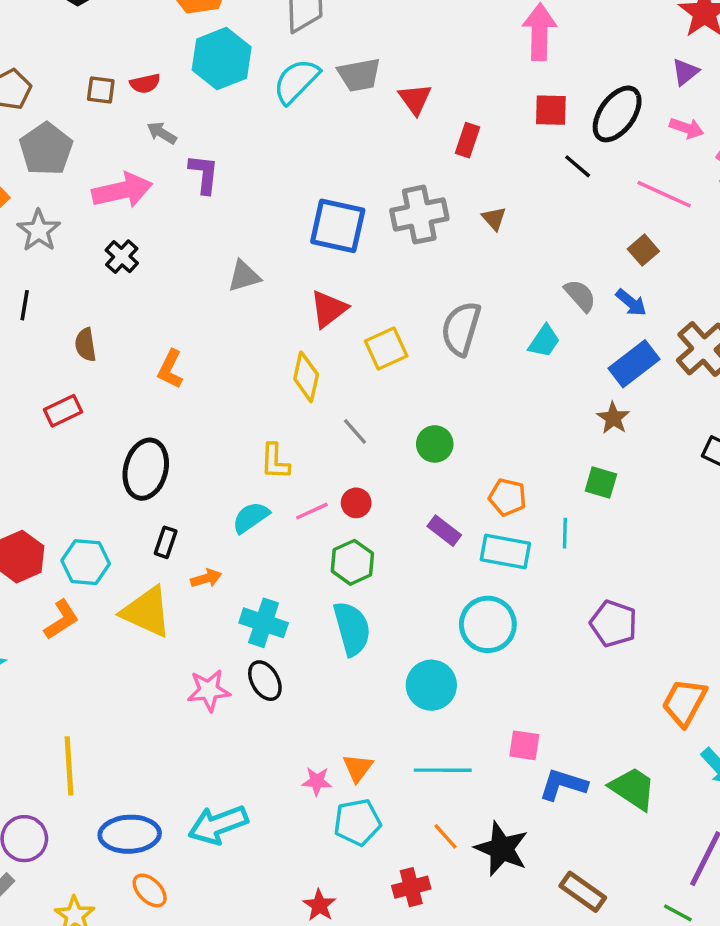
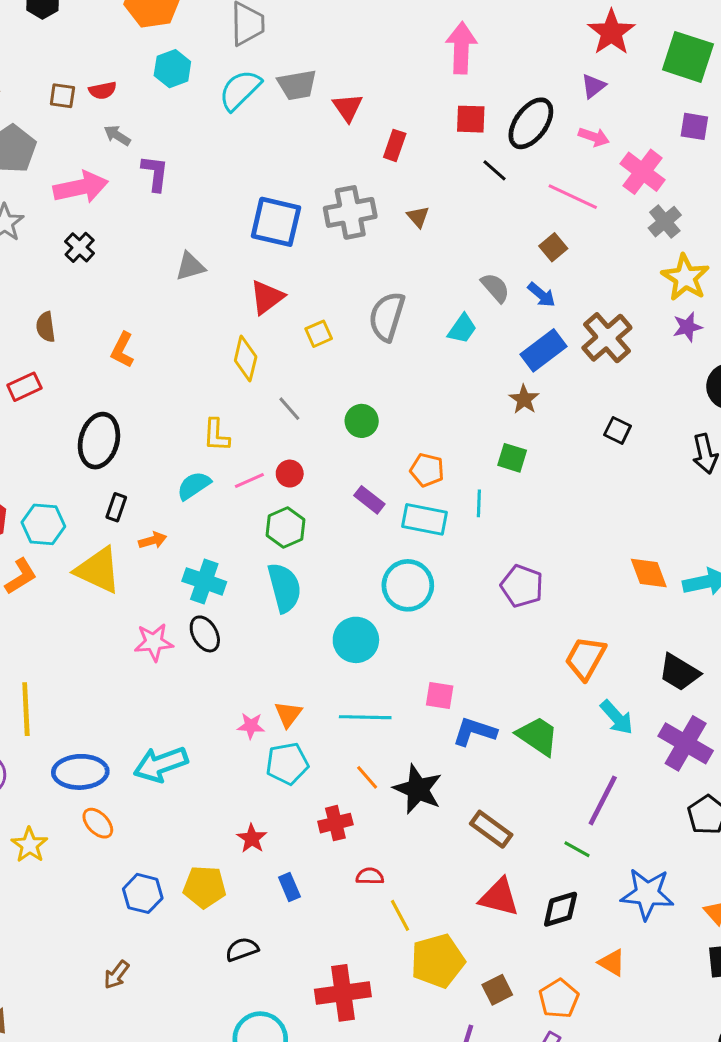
cyan hexagon: (222, 59) -> (172, 69), size x0.7
yellow square: (386, 348) -> (319, 334), size x0.7

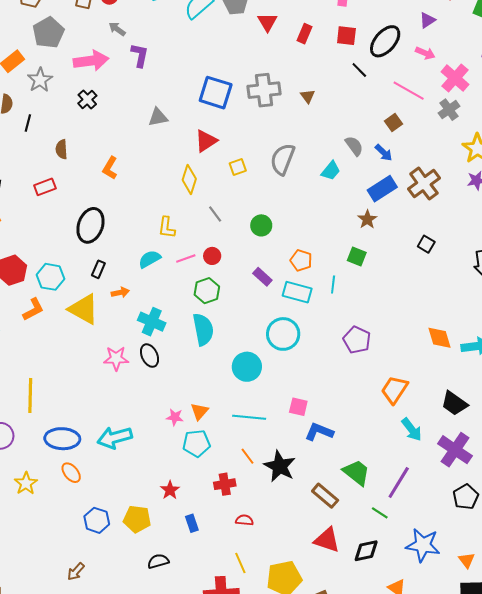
red rectangle: (395, 145) -> (304, 34), moved
gray cross: (665, 222) -> (449, 110), moved
green trapezoid: (538, 736) -> (356, 473), moved
yellow line: (400, 915) -> (240, 563), moved

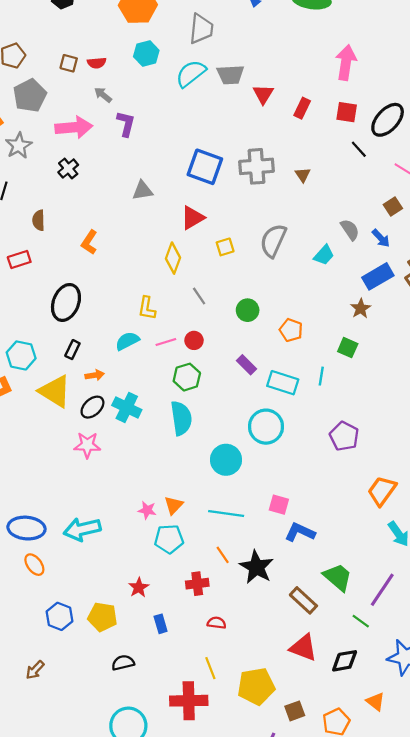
orange pentagon: (301, 260) -> (291, 330), moved
black ellipse: (150, 356) -> (92, 407), moved, turned 70

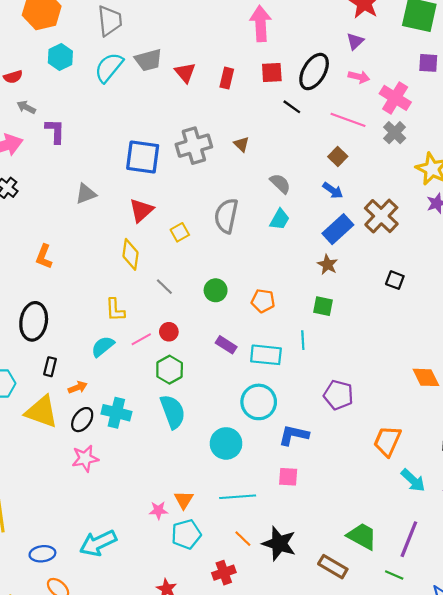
gray semicircle: (350, 230) -> (280, 184), moved
blue ellipse: (26, 528) -> (42, 554), size x0.7
blue L-shape: (300, 532) -> (294, 435), moved

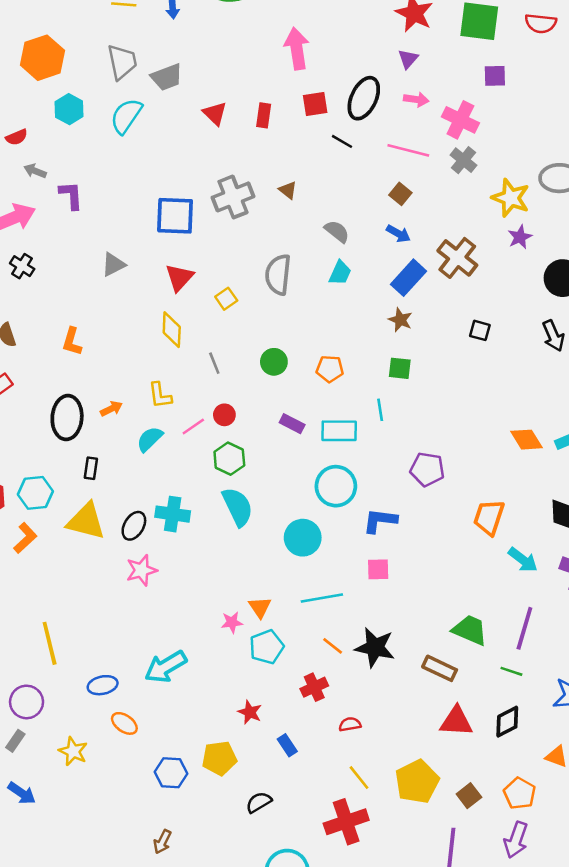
gray trapezoid: (148, 60) -> (167, 77), moved
gray line: (164, 287) -> (214, 363), turned 30
orange arrow: (78, 387) -> (111, 409), moved

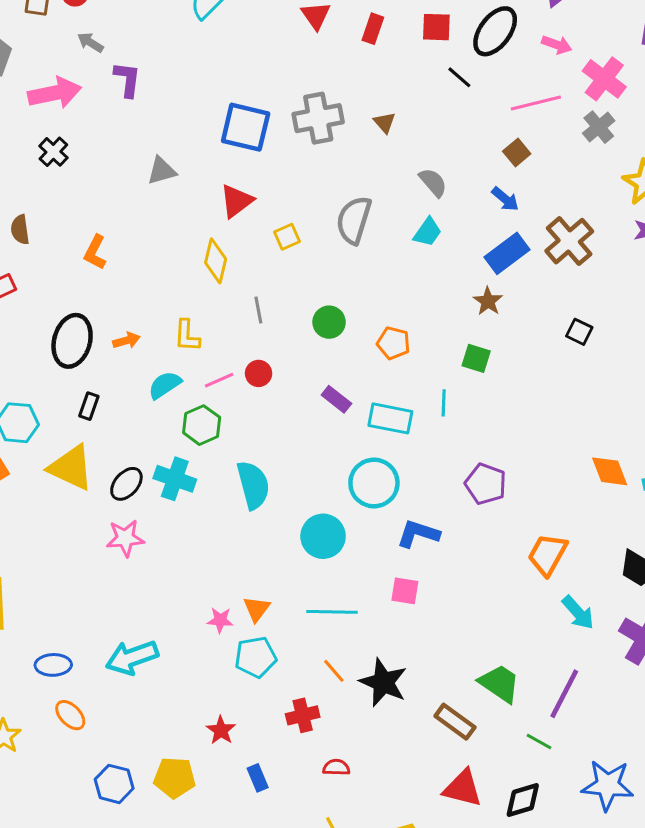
pink line: (408, 150) -> (536, 103), turned -39
green hexagon: (229, 459) -> (202, 425), moved

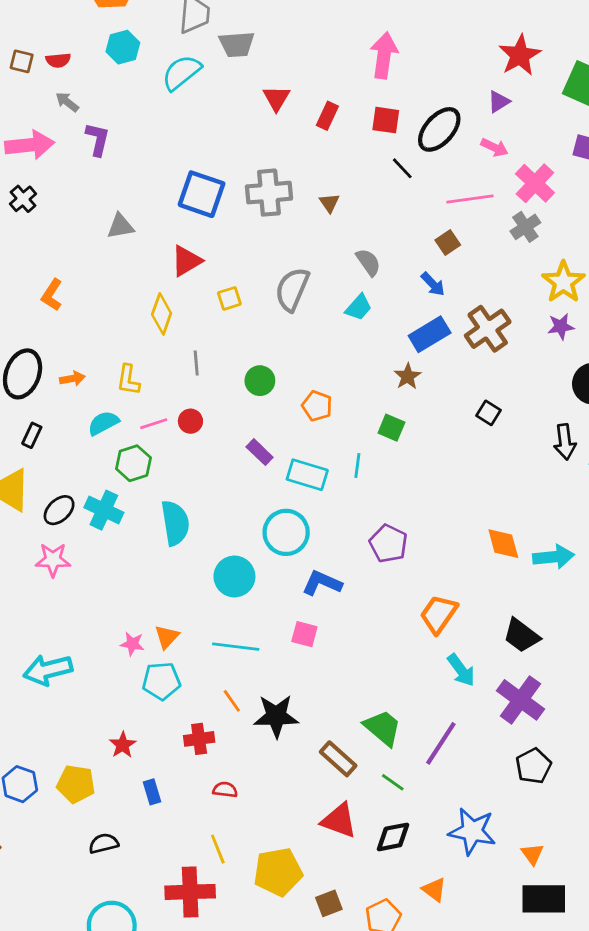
black star: (383, 682) -> (276, 716), turned -30
green line: (539, 742) -> (393, 782), moved

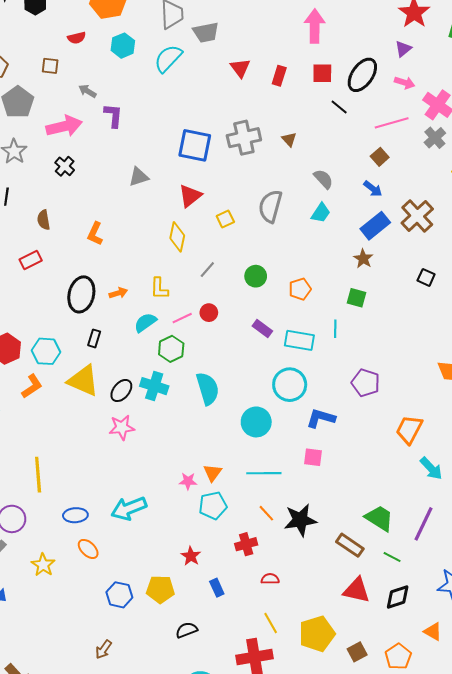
red semicircle: (58, 60) -> (77, 38), moved
gray line: (196, 363) -> (207, 270), turned 54
orange pentagon: (317, 406) -> (300, 289), turned -30

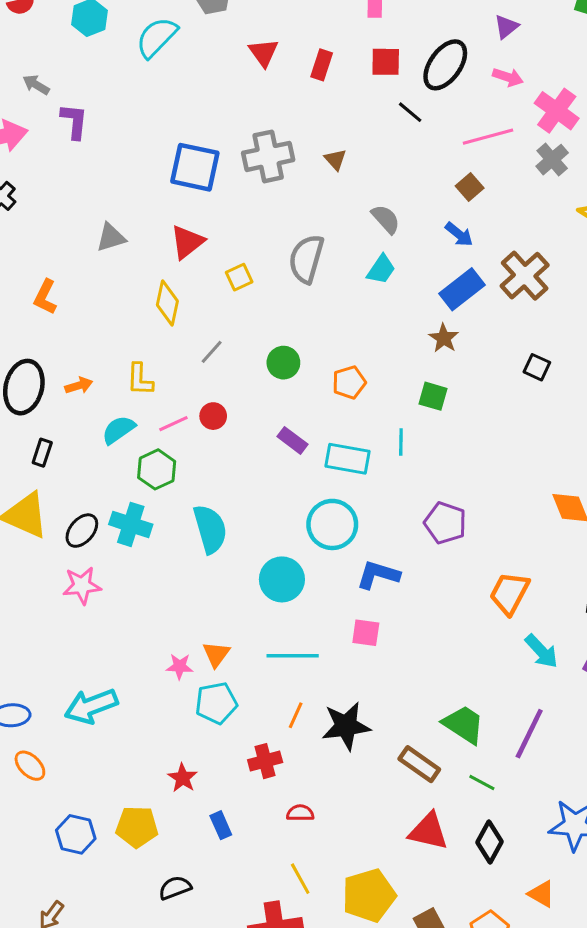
gray triangle: (139, 177) -> (111, 237), moved
orange line: (266, 513) -> (296, 715), turned 66
black diamond: (398, 597) -> (490, 842), turned -44

